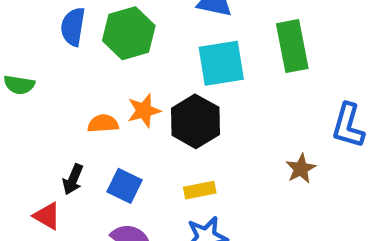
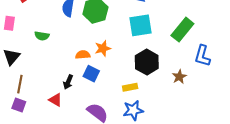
green rectangle: (292, 46) -> (182, 30), moved, turned 50
black hexagon: (195, 121) -> (147, 62), moved
blue square: (125, 186) -> (91, 74), moved

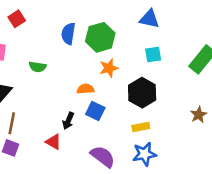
cyan square: (141, 25) -> (153, 54), size x0.6
orange star: (103, 48) -> (109, 68), moved
black hexagon: (147, 62) -> (142, 93), moved

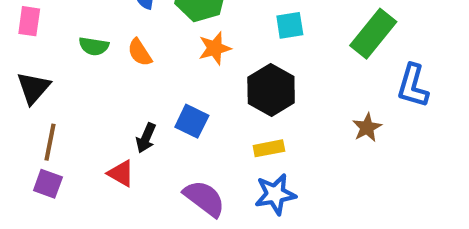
orange semicircle: (85, 89) -> (140, 52), moved, turned -119

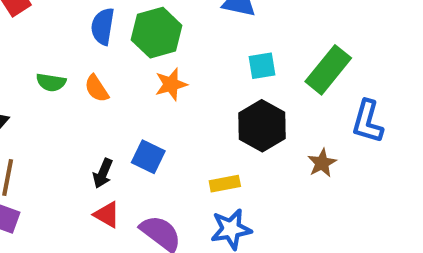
cyan square: (290, 25) -> (262, 66), moved
black hexagon: (271, 90) -> (262, 126), moved
red triangle: (121, 173) -> (107, 215), moved

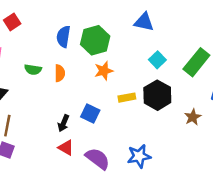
cyan square: (262, 66) -> (157, 60), turned -35
orange semicircle: (97, 88) -> (60, 73), turned -147
yellow rectangle: (225, 184) -> (127, 98), moved

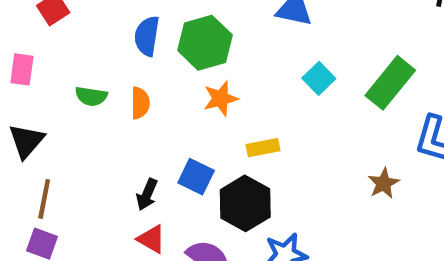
black hexagon: (157, 95) -> (245, 203), moved

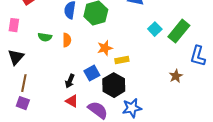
cyan square: (319, 78) -> (155, 29), moved
orange star: (221, 98) -> (105, 48), moved
blue square: (196, 177) -> (92, 73), turned 35

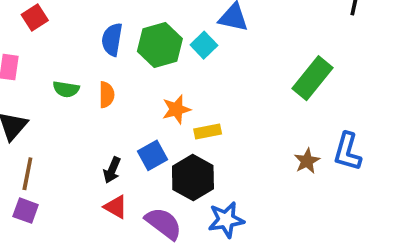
cyan square: (155, 29) -> (204, 45), moved
blue L-shape: (198, 56) -> (347, 152), moved

